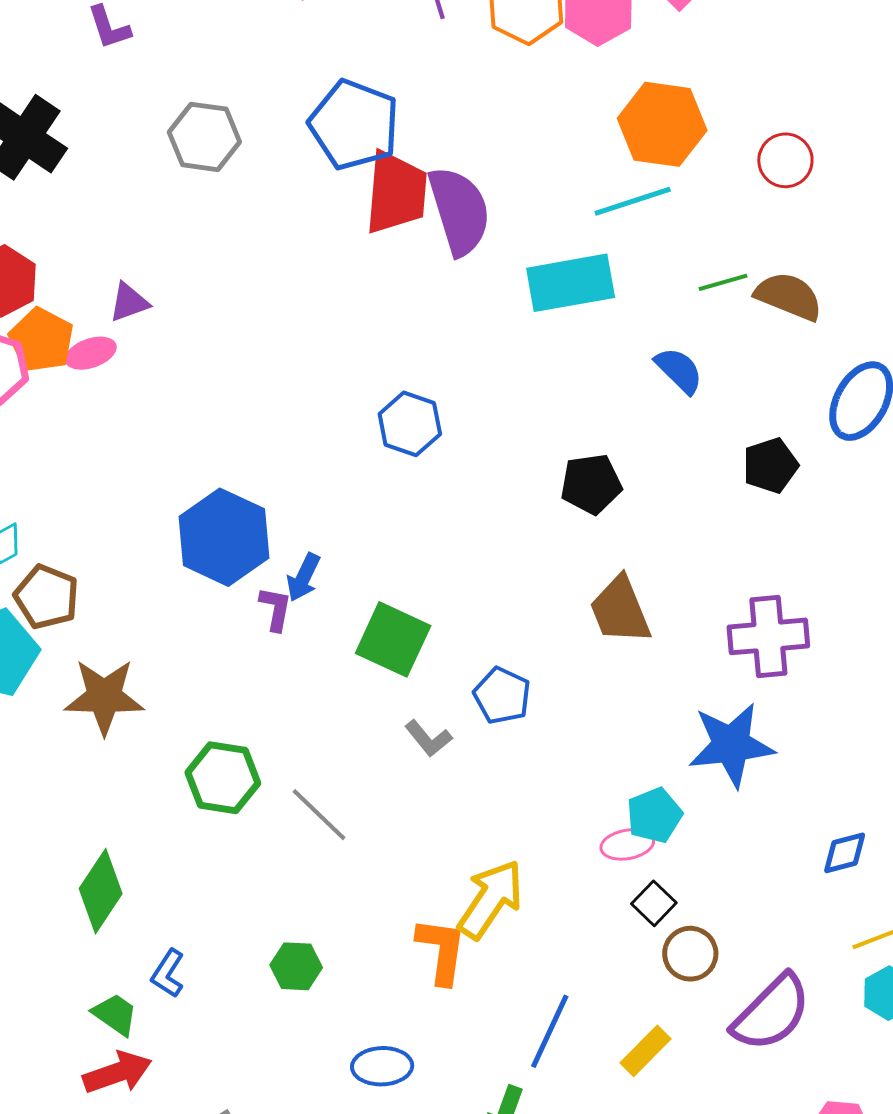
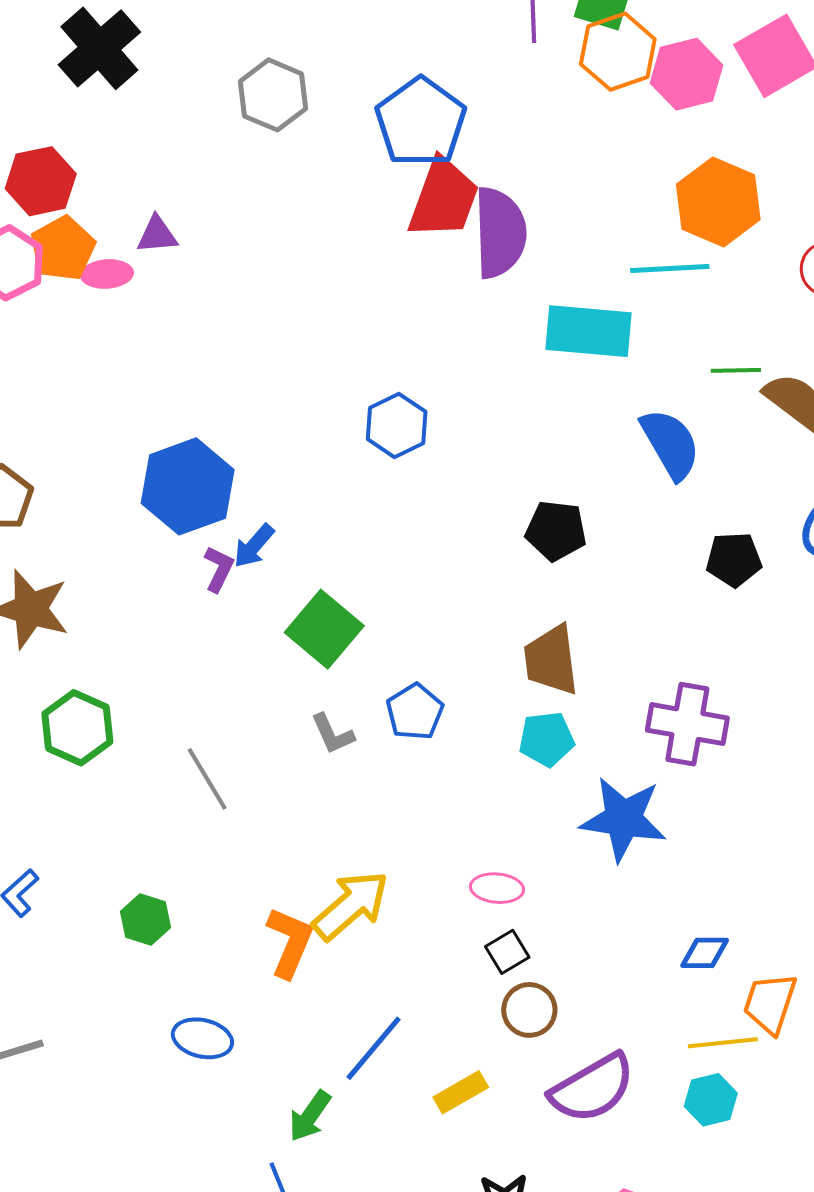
blue semicircle: (679, 370) -> (670, 444), size x1.4
green hexagon: (223, 778) -> (77, 728), moved
cyan pentagon: (654, 815) -> (547, 739), moved

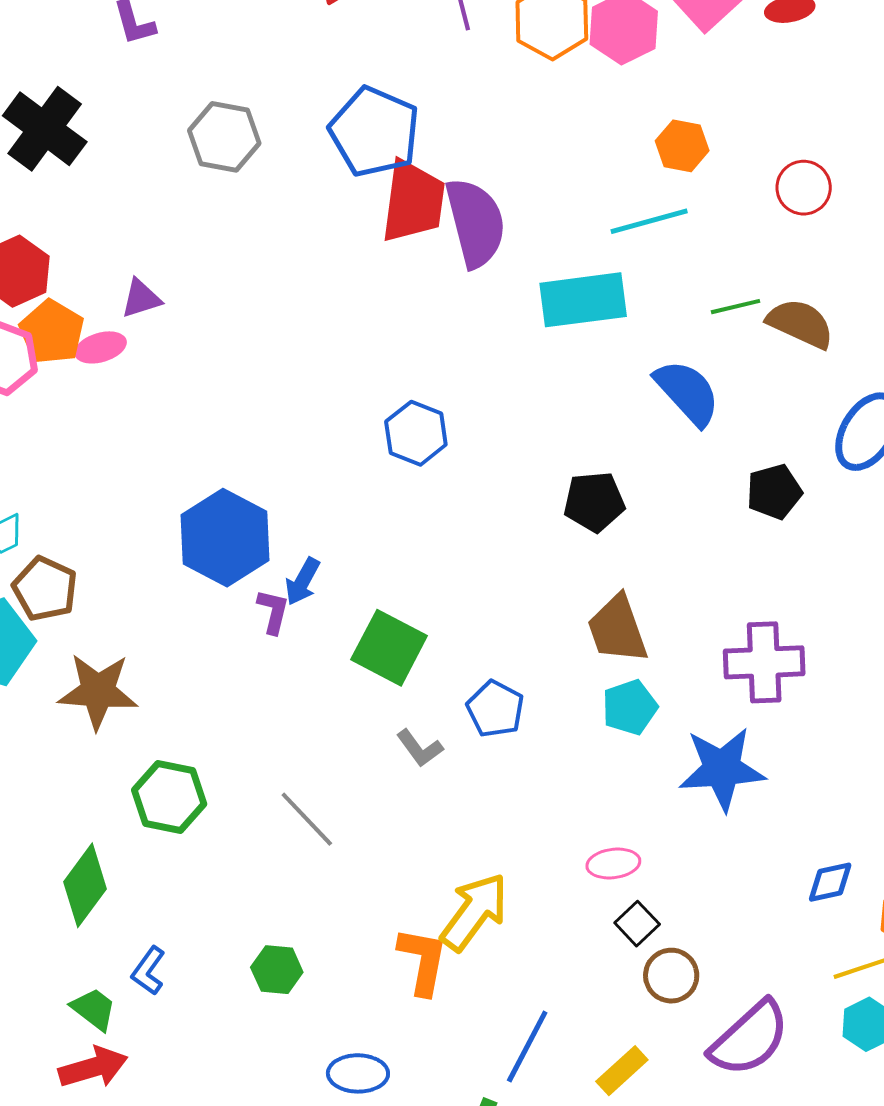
orange hexagon: (718, 202) -> (682, 146), size x0.6

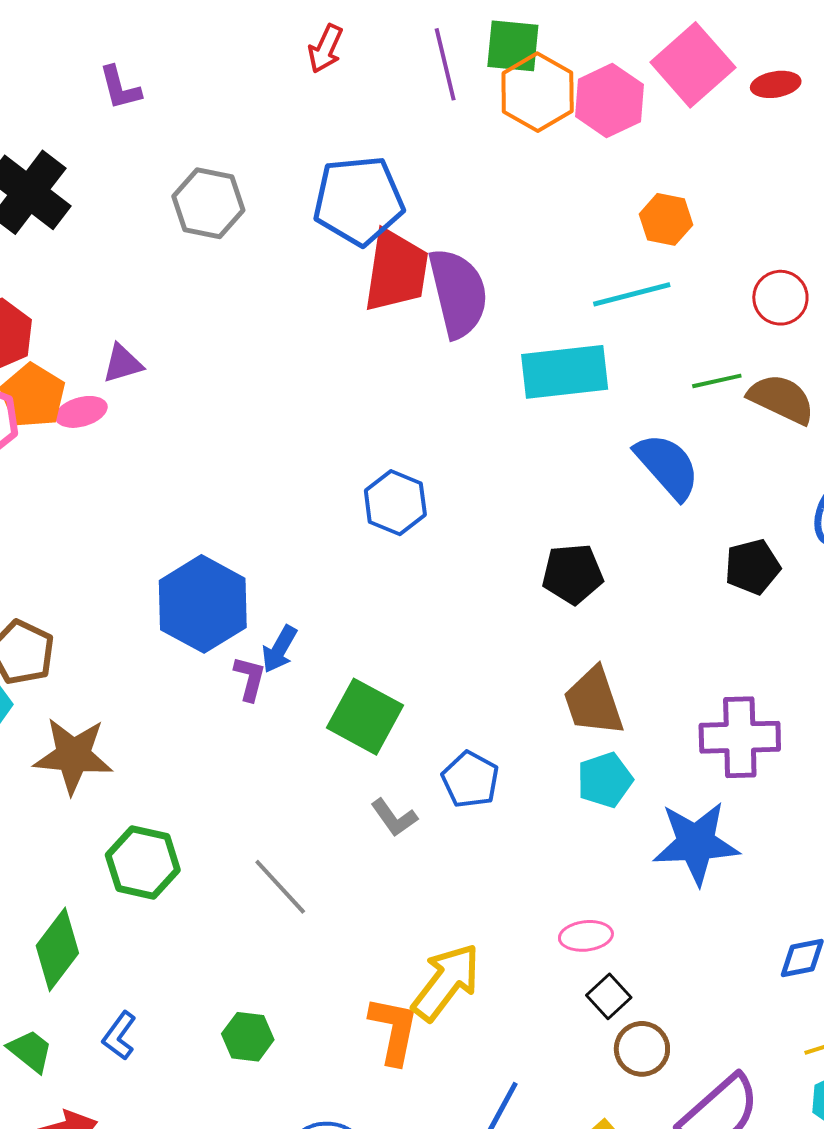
blue pentagon: (374, 132) -> (359, 200), turned -30
red circle: (804, 188) -> (780, 298), moved
green trapezoid: (94, 1009) -> (30, 1051), moved

